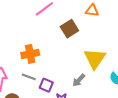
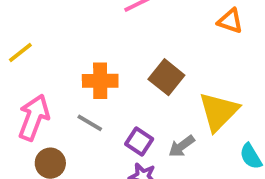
brown square: (69, 29) -> (166, 77), moved, turned -30
purple square: (46, 85) -> (139, 142), moved

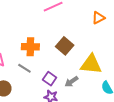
orange triangle: (230, 21) -> (98, 18), turned -48
yellow triangle: (219, 112) -> (91, 64), turned 50

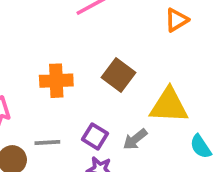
gray line: (24, 68) -> (47, 143), moved, turned -32

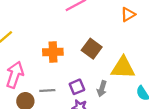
purple square: (95, 136) -> (77, 87), turned 35
gray arrow: (135, 139) -> (102, 89), turned -35

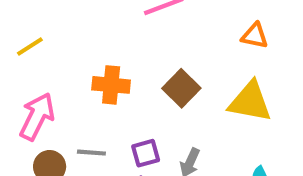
orange triangle: (128, 14) -> (255, 36), turned 35
yellow triangle: (123, 68) -> (250, 102), moved

